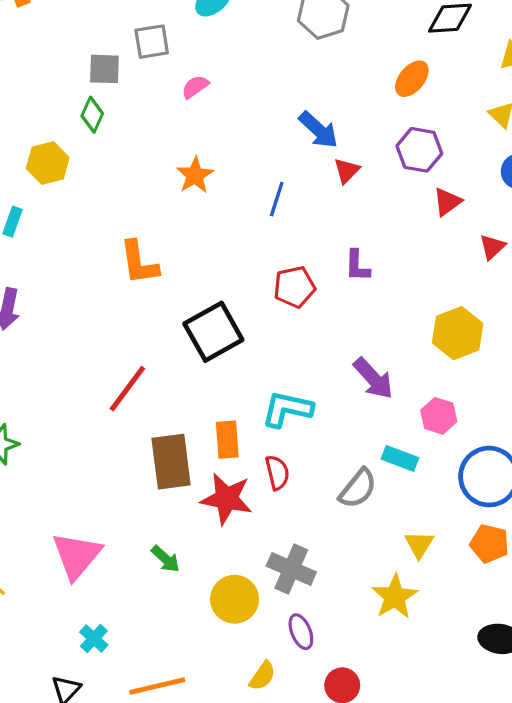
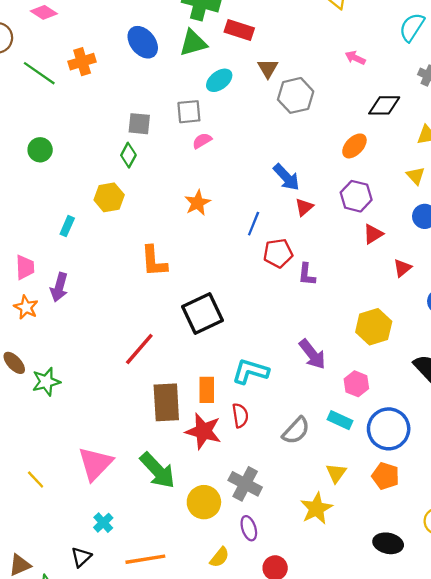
gray square: (152, 42) -> (189, 112), moved
yellow hexagon: (48, 163) -> (109, 197), moved
red pentagon: (294, 287) -> (278, 253), moved
cyan rectangle: (400, 458) -> (340, 420), moved
green arrow: (166, 559) -> (158, 470), size x1.8

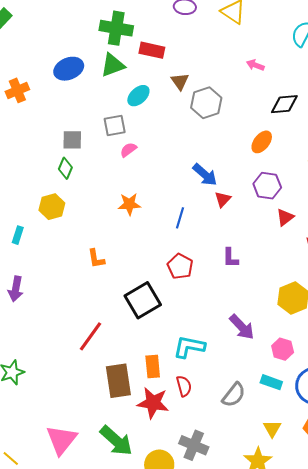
blue ellipse: (143, 42) -> (69, 69), turned -68
orange star: (197, 203) -> (129, 204), turned 30
red pentagon: (278, 253) -> (180, 266), moved, turned -30
orange L-shape: (154, 261) -> (96, 259), size x0.7

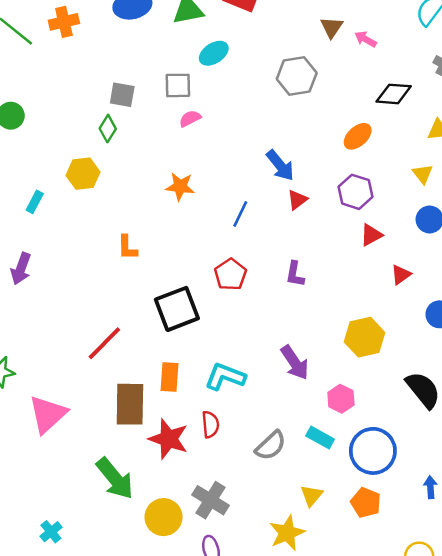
brown triangle: (180, 81) -> (332, 27), moved
orange rectangle: (153, 367) -> (170, 377), moved
pink triangle: (61, 440) -> (48, 414), moved

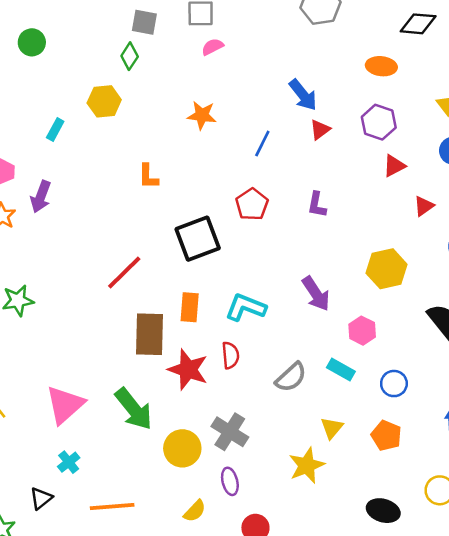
orange ellipse: (358, 136) -> (381, 66), turned 48
pink triangle: (48, 414) -> (65, 405), moved
blue circle: (373, 451) -> (394, 384), size x0.6

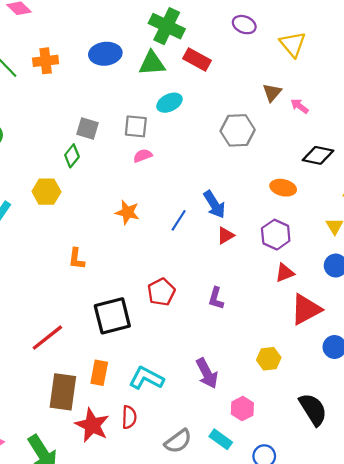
blue line: (262, 143) -> (179, 220), moved
red triangle: (424, 206) -> (306, 309), size x1.8
yellow hexagon: (387, 269) -> (269, 359), size x0.7

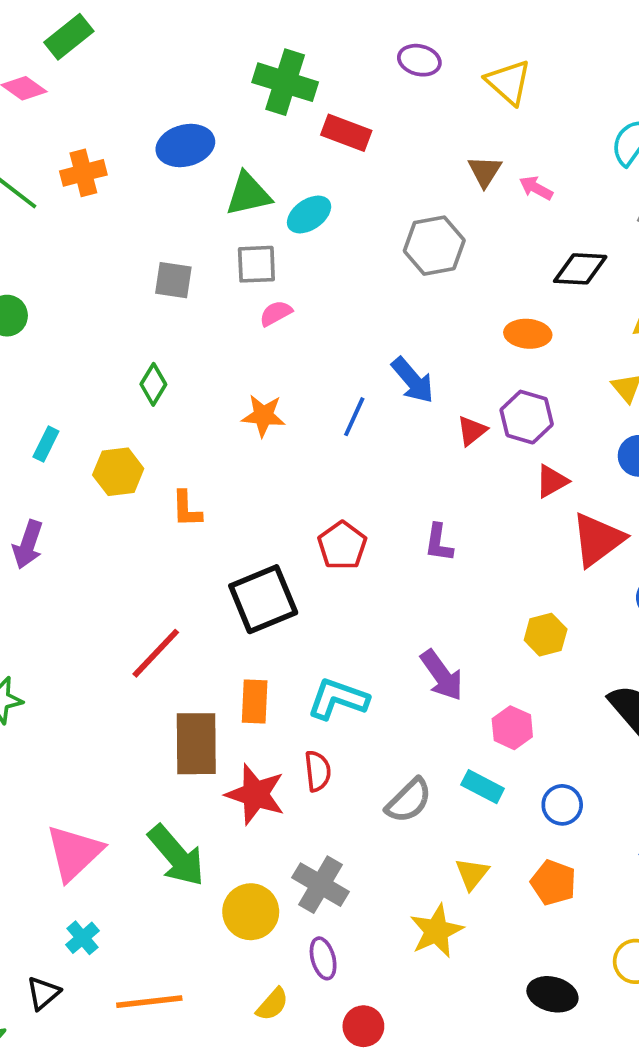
green triangle: (152, 63) -> (248, 194), moved
green diamond: (72, 156) -> (153, 384), moved
yellow hexagon: (46, 192) -> (118, 472), moved
red triangle: (226, 235) -> (472, 431), moved

